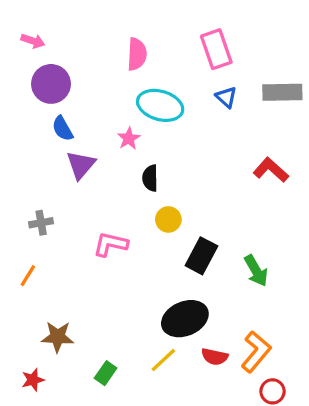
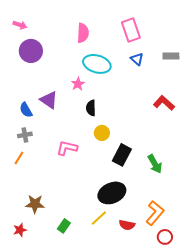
gray rectangle: (282, 92) -> (171, 56), size x0.7
blue semicircle: (63, 129) -> (26, 110), moved
purple triangle: (81, 165) -> (49, 100), turned -36
orange line: (28, 276) -> (19, 158), moved
red semicircle: (215, 357) -> (127, 225), moved

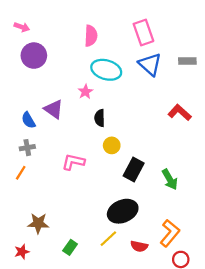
blue triangle: (137, 59) -> (150, 64), size x1.6

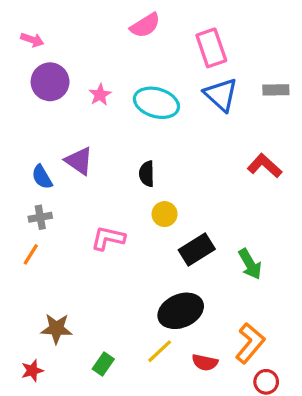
pink semicircle: (91, 36) -> (145, 25), moved, turned 55
pink star: (85, 92) -> (100, 95), moved
black rectangle: (134, 170) -> (197, 250), turned 30

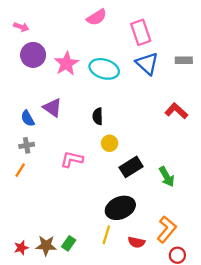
pink star: (100, 95) -> (66, 64), size x1.6
brown star: (56, 329) -> (46, 246), moved
yellow line: (160, 351) -> (106, 235), turned -30

